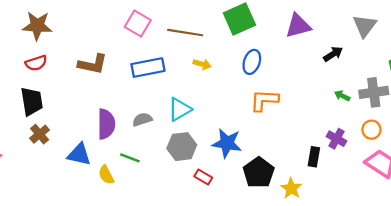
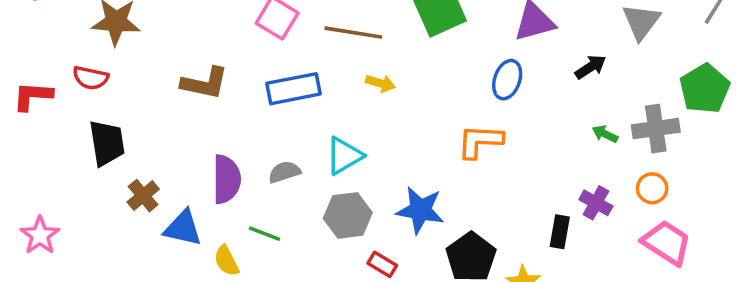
blue ellipse: (252, 62) -> (507, 80), moved
red semicircle: (36, 63) -> (91, 78), moved, turned 30
brown cross: (40, 134) -> (143, 196), moved

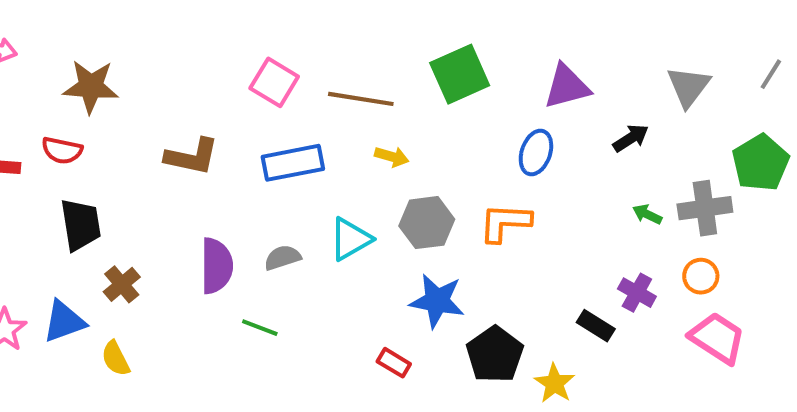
gray hexagon: (348, 215) -> (427, 223), moved
blue triangle: (183, 228) -> (64, 321), moved, turned -33
black rectangle: (560, 232) -> (596, 326), turned -68
yellow semicircle: (226, 261) -> (116, 359), moved

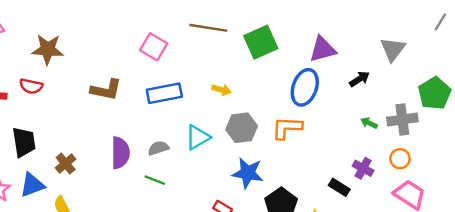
gray line: (771, 74) -> (440, 22), moved
brown line: (361, 99) -> (208, 28), moved
blue ellipse: (536, 152) -> (305, 87), size x1.4
black trapezoid: (81, 225) -> (24, 142), moved
green line: (260, 328) -> (155, 180), moved

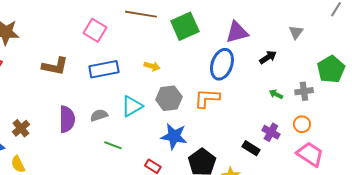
gray triangle: (393, 49) -> (296, 32), size x0.7
gray cross: (402, 119) -> (304, 91), size x0.7
green line: (155, 180) -> (113, 145), moved

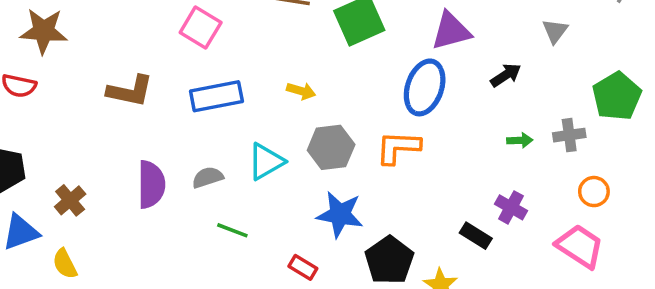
green arrow: (276, 94) -> (520, 140), turned 152
orange circle: (302, 124) -> (594, 192), moved

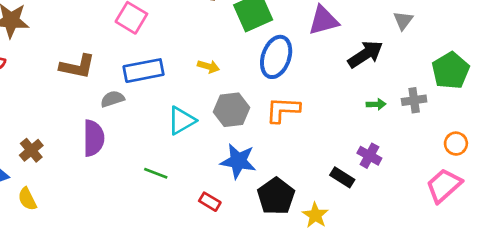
black arrow: (506, 75) -> (365, 54), size x1.5
blue ellipse: (425, 87) -> (276, 57), moved
gray semicircle: (208, 177) -> (112, 99), moved
orange circle: (594, 192) -> (456, 144), moved
pink trapezoid: (580, 246) -> (444, 185), moved, turned -75

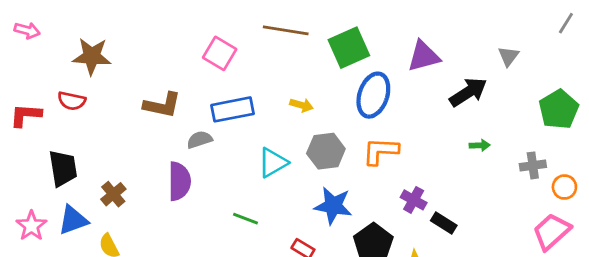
gray cross: (414, 100) -> (533, 165), moved
purple cross: (369, 156) -> (414, 200), moved

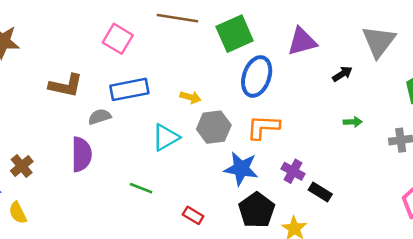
gray triangle: (508, 56) -> (379, 41), size x1.8
black arrow: (468, 92) -> (342, 74), size x0.6
yellow arrow: (302, 105) -> (190, 97), moved
blue star: (333, 206) -> (241, 169), moved

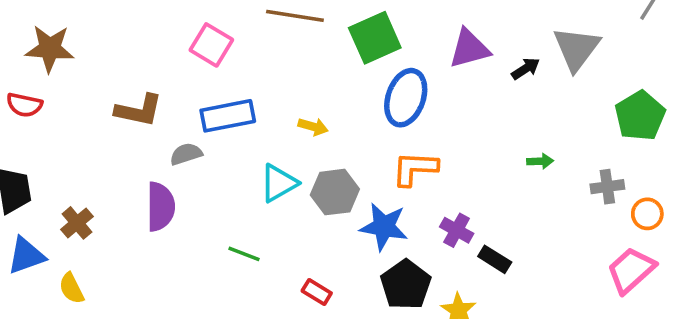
black arrow: (342, 74) -> (526, 69), moved
gray hexagon: (214, 127) -> (335, 192), moved

